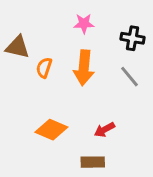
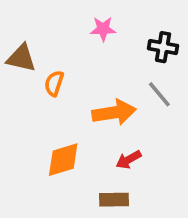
orange arrow: (84, 68) -> (114, 112), moved, turned -104
orange diamond: (51, 130) -> (63, 160), turned -40

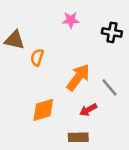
gray line: (159, 94) -> (109, 87), moved
orange arrow: (114, 112) -> (78, 77), turned -44

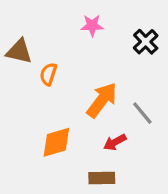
black cross: (112, 32) -> (146, 42), turned 36

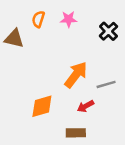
orange semicircle: (48, 74) -> (38, 19), moved
gray line: (142, 113) -> (106, 84), turned -66

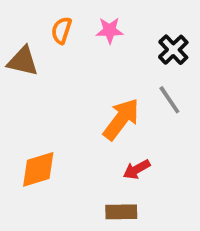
gray line: (106, 84) -> (169, 100), moved, turned 72
orange diamond: (42, 106) -> (38, 169), moved

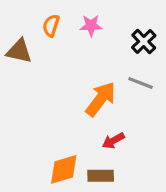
gray line: (169, 100) -> (141, 83), turned -35
orange diamond: (38, 169) -> (64, 169), moved

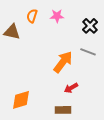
orange diamond: (64, 169) -> (21, 100), moved

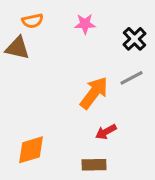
orange semicircle: (32, 16) -> (33, 21), moved, turned -120
gray line: (88, 52) -> (131, 78), turned -49

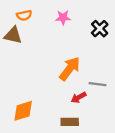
gray line: (131, 78) -> (97, 84), moved, turned 35

